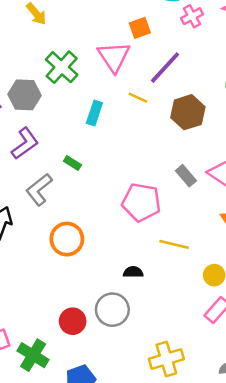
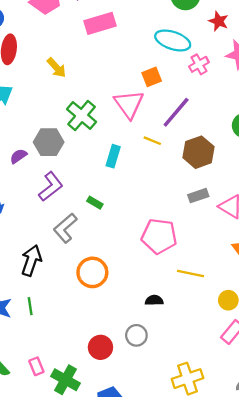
gray rectangle: (186, 176) -> (198, 196), moved, turned -66
gray circle: (112, 310) -> (136, 335), size x0.7

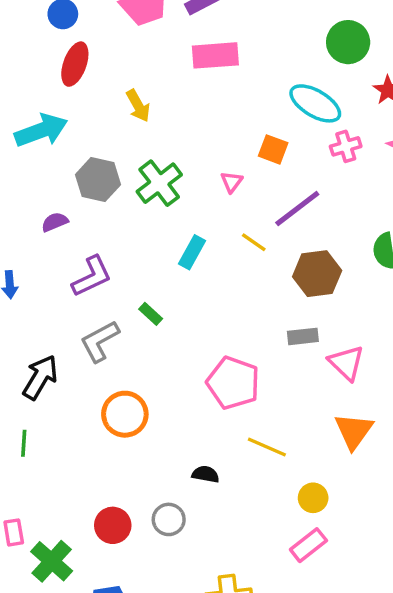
orange square: (152, 77) -> (273, 149), turned 30
pink triangle: (129, 104) -> (232, 182), size x0.5
gray hexagon: (49, 142) -> (98, 180), moved

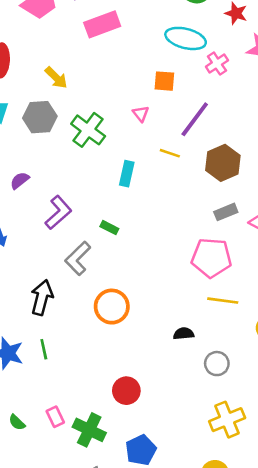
gray hexagon: (98, 180) -> (40, 117), moved
pink pentagon: (233, 383) -> (211, 258), moved
gray circle: (169, 519) -> (217, 364), moved

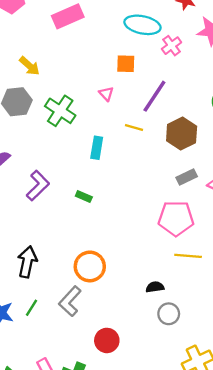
gray L-shape: (78, 258) -> (70, 301), moved
green line: (44, 349) -> (31, 308), turned 48
gray circle: (217, 364) -> (169, 314), moved

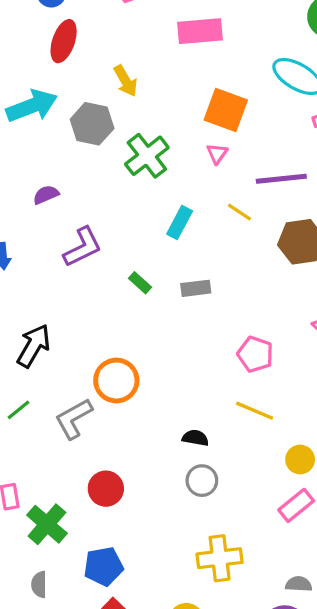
orange square: (126, 64) -> (226, 110), moved, size x1.5
purple line: (154, 96) -> (281, 179), turned 32
gray rectangle: (187, 177) -> (196, 288), moved
pink pentagon: (176, 218) -> (255, 354), size x0.7

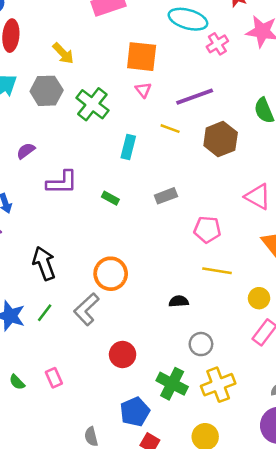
purple L-shape: (83, 247) -> (62, 182), turned 40
gray rectangle: (196, 288) -> (166, 196), moved
black arrow: (34, 346) -> (44, 263), turned -36
gray circle: (202, 481) -> (201, 344), moved
green cross: (47, 524) -> (172, 384), moved

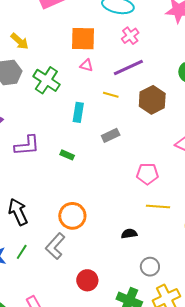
pink cross: (217, 44) -> (130, 36), moved
pink triangle: (143, 90) -> (87, 65), turned -32
gray rectangle: (166, 196) -> (111, 135), moved

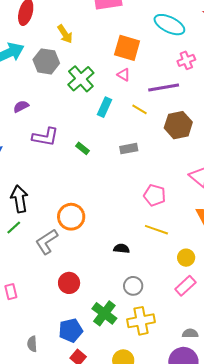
pink cross: (130, 36) -> (186, 60), moved
cyan rectangle: (78, 112) -> (104, 107), moved
green rectangle: (67, 155) -> (83, 148), moved
green line: (22, 252) -> (14, 228), moved

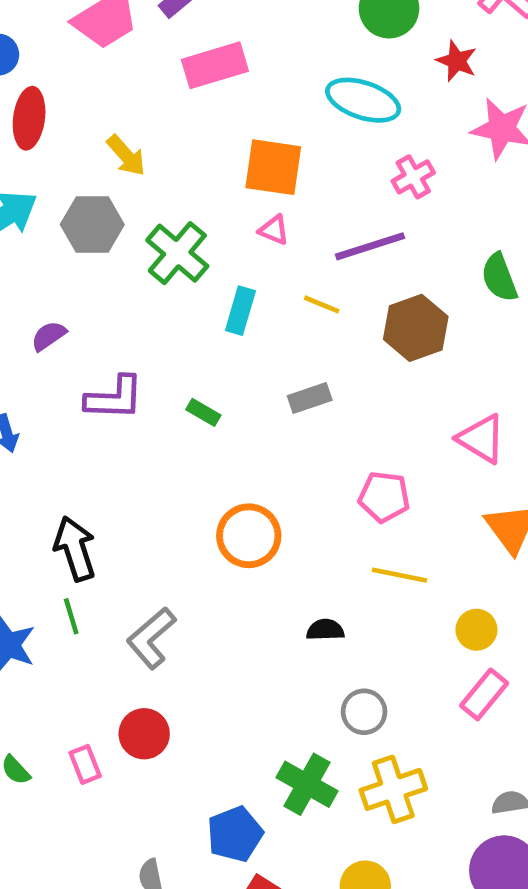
orange circle: (71, 217) -> (249, 536), moved
green line: (14, 228) -> (71, 616), turned -56
red circle: (69, 283) -> (144, 734), moved

